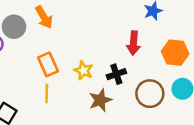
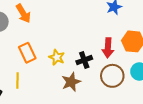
red arrow: (134, 43) -> (108, 48), moved
yellow line: (47, 94) -> (17, 80), moved

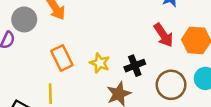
red arrow: (108, 48) -> (164, 35), moved, turned -36

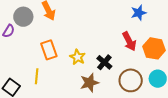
black cross: (135, 66) -> (104, 62), turned -35

